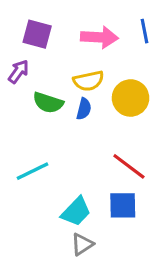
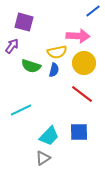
blue line: (145, 31) -> (93, 11), moved, turned 63
pink arrow: (99, 37) -> (78, 36), moved
red line: (129, 166) -> (82, 94), moved
gray triangle: (82, 244) -> (43, 158), moved

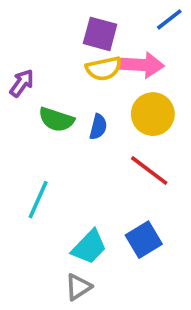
purple square: (24, 22) -> (100, 34), moved
yellow semicircle: (57, 52) -> (104, 69), moved
cyan line: (21, 110) -> (38, 200), turned -40
blue square: (79, 132) -> (144, 240), turned -30

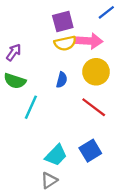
purple square: (100, 34) -> (63, 21), turned -30
green semicircle: (56, 120) -> (15, 81), moved
cyan line: (38, 200) -> (31, 107), moved

